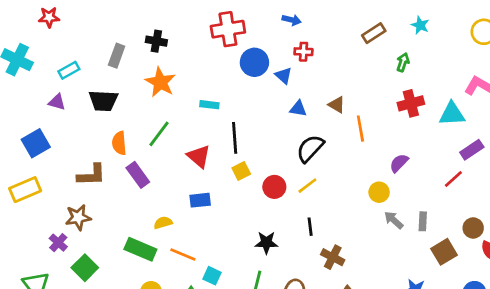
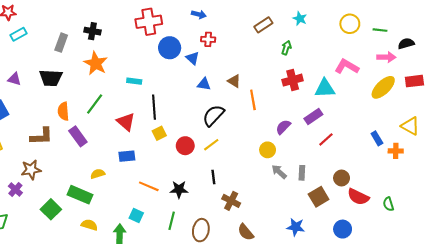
cyan rectangle: (69, 70) -> (19, 34), moved
purple rectangle: (472, 150) -> (313, 117), moved
orange line: (183, 254) -> (149, 186), moved
green square: (85, 268) -> (51, 209), moved

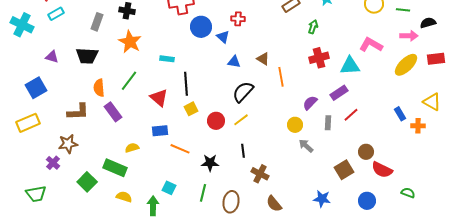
gray rectangle: (302, 173) -> (328, 123), moved
orange line: (149, 186) -> (180, 149), moved
green semicircle: (388, 204) -> (408, 193), moved, turned 128

